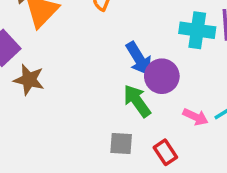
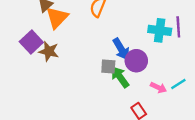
brown star: (29, 80) -> (49, 51), moved
gray square: (121, 143) -> (108, 67), moved

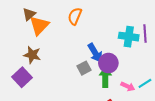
purple square: (31, 42) -> (22, 77), moved
gray square: (108, 67) -> (84, 68), turned -32
green arrow: (120, 77) -> (105, 77), moved, turned 36

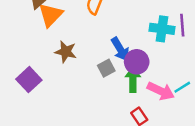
brown star: (32, 55) -> (66, 52), moved
pink arrow: (128, 86) -> (161, 91), size x1.5

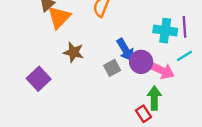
green arrow: (133, 80) -> (154, 98), moved
cyan line: (182, 87) -> (184, 56), moved
pink arrow: (161, 91) -> (162, 70), moved

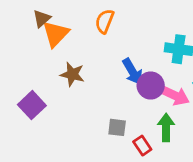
gray square: (112, 68) -> (117, 127), moved, turned 35
red rectangle: (143, 114) -> (142, 146), moved

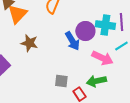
purple circle: (151, 86) -> (85, 31), moved
green arrow: (166, 127) -> (96, 81), turned -102

